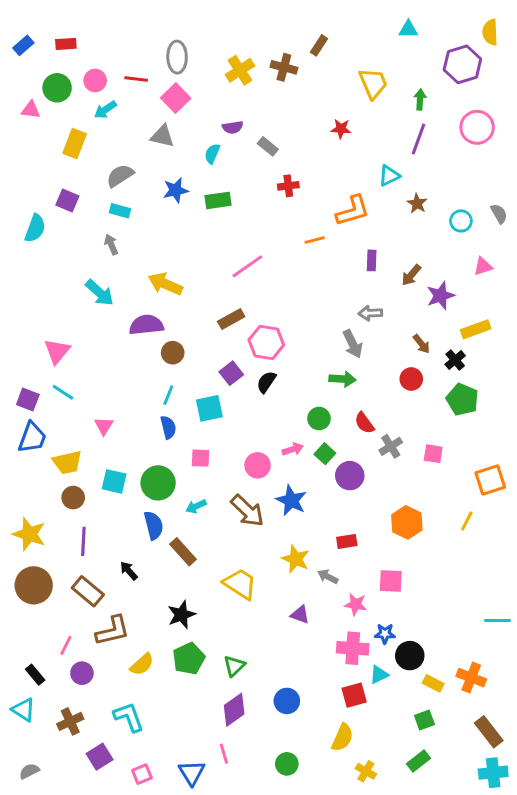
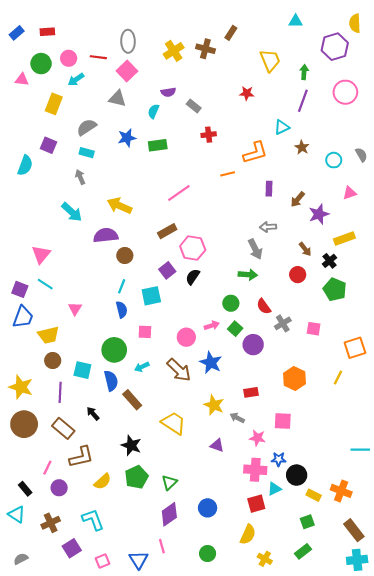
cyan square: (114, 481) -> (82, 370), moved
black star: (181, 615) -> (131, 445), turned -30

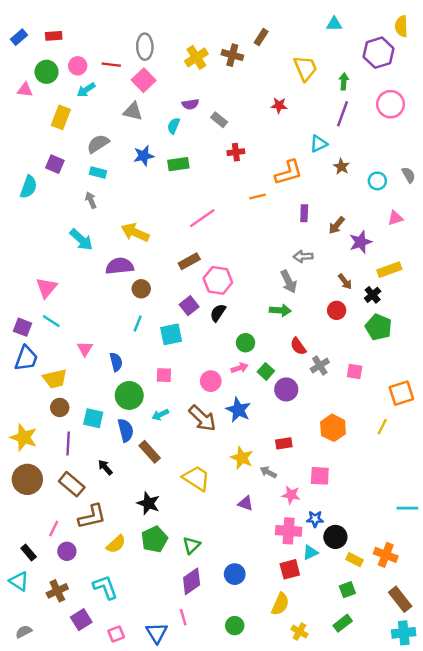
green circle: (231, 303) -> (245, 343), moved
blue semicircle: (122, 310) -> (116, 362), moved

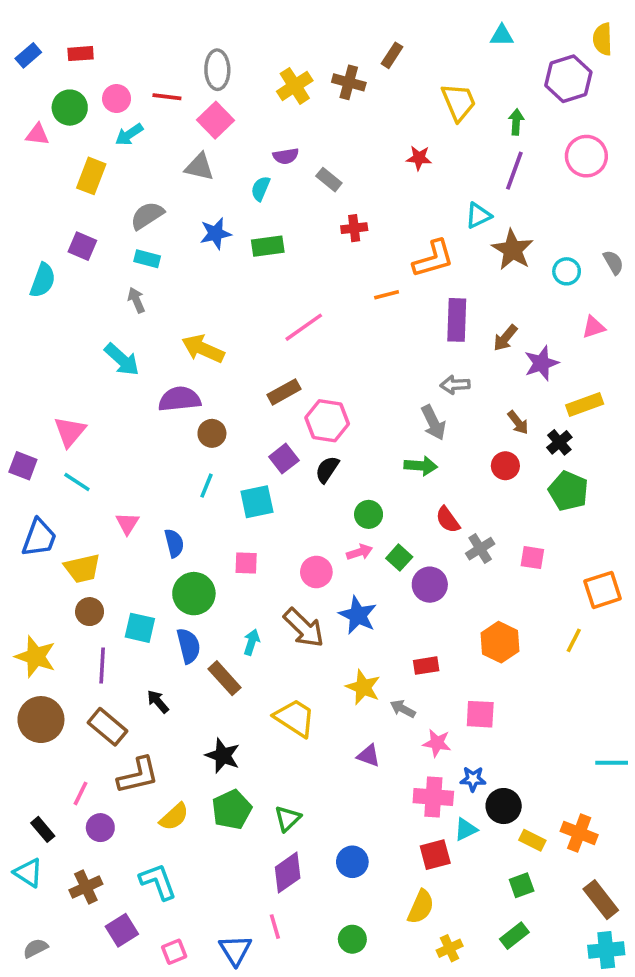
brown star: (341, 167) -> (513, 250), size x1.6
purple rectangle: (304, 213) -> (457, 320), size x1.6
purple square: (23, 327) -> (23, 466), moved
cyan arrow: (160, 415) -> (252, 642), moved, turned 133
yellow cross: (299, 632) -> (450, 948), turned 35

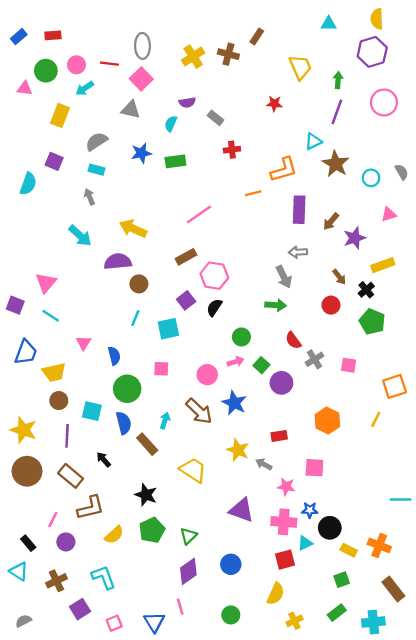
yellow semicircle: (603, 39) -> (377, 19), moved
purple triangle: (369, 756) -> (241, 510), moved, size x1.6
cyan cross: (606, 950) -> (373, 622), moved

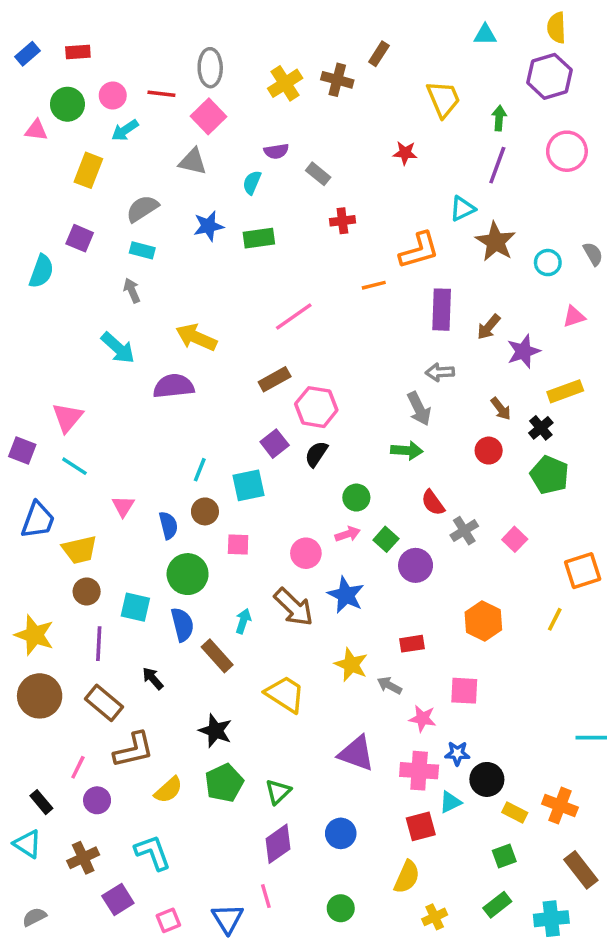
brown circle: (139, 284) -> (205, 511), moved
pink square: (349, 365) -> (515, 539), turned 35

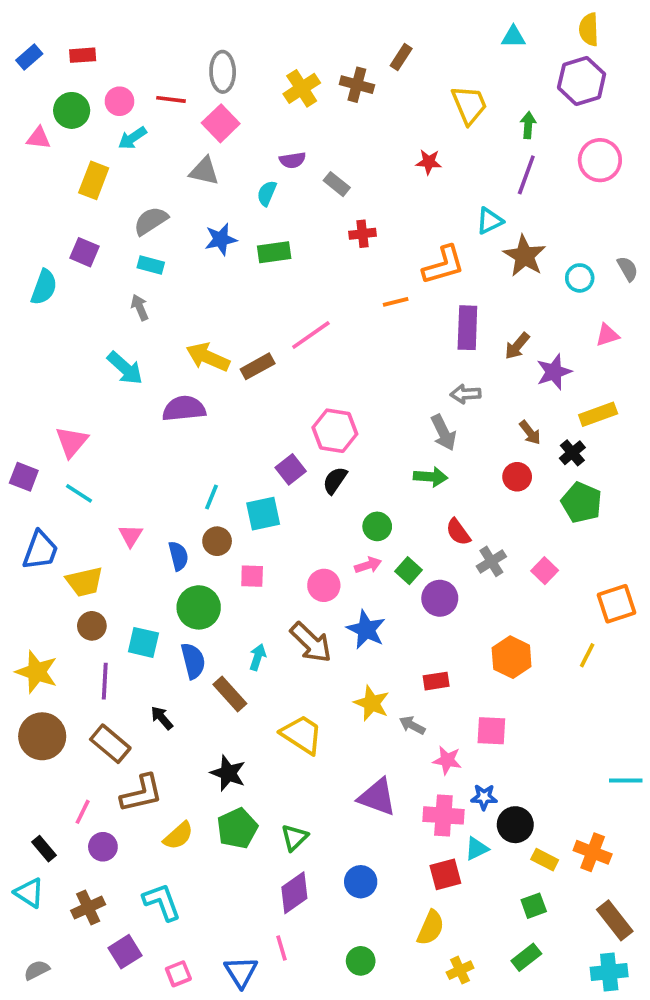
brown rectangle: (275, 379) -> (258, 366), moved
cyan cross: (551, 919) -> (609, 972), moved

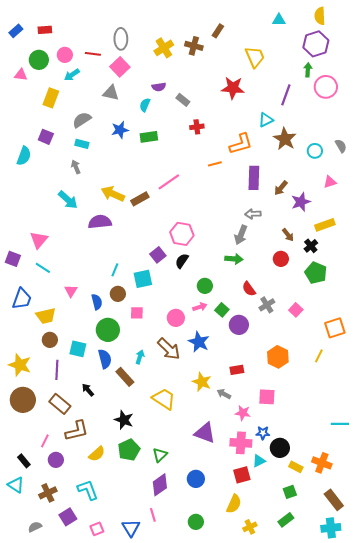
green arrow: (528, 125) -> (308, 70), moved
red star: (429, 162) -> (233, 88), size x1.6
gray arrow: (443, 433) -> (241, 235), turned 48
gray semicircle: (37, 970) -> (35, 527), moved

